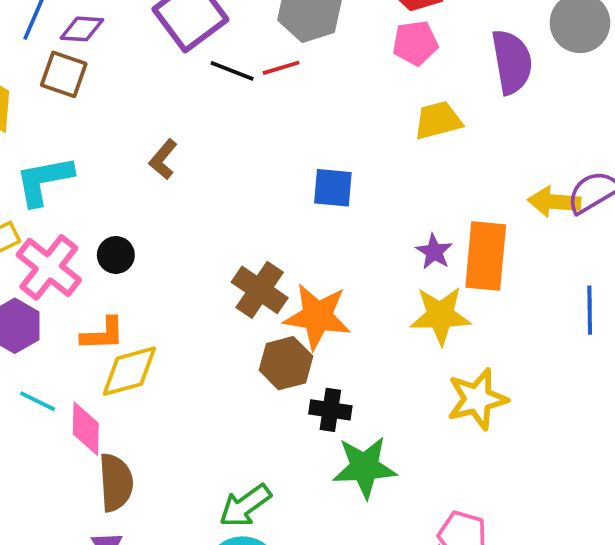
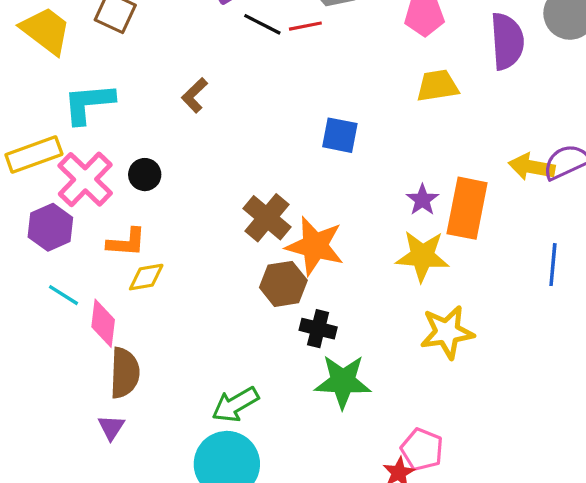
yellow diamond: (129, 371) -> (146, 277), size x0.7

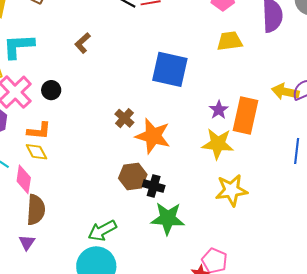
blue square: (340, 135) -> (170, 69), size x1.6
brown cross: (267, 218) -> (124, 118), size x0.7
yellow diamond: (146, 277) -> (36, 152), moved, turned 70
brown hexagon: (283, 284) -> (133, 176), moved

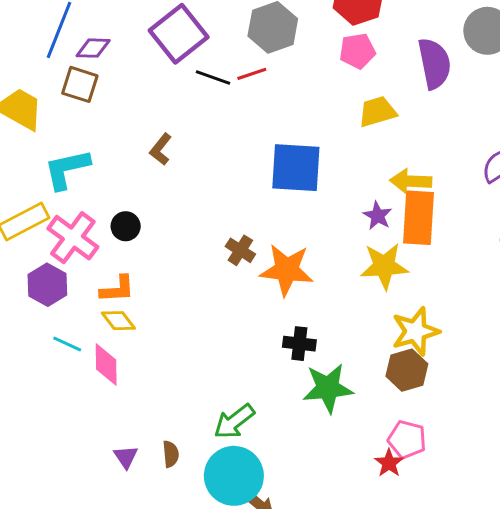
yellow arrow: (285, 92) -> (411, 181), moved
brown hexagon: (133, 176) -> (407, 370), moved
brown semicircle: (36, 210) -> (171, 454), moved, size x0.6

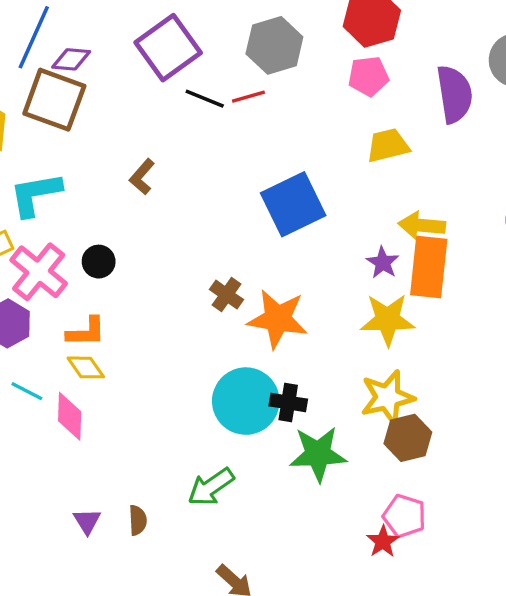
brown square: (80, 84) -> (54, 100), size x1.5
blue square: (296, 168) -> (293, 204), turned -32
yellow star: (415, 331) -> (387, 397), moved
cyan circle: (234, 476) -> (246, 401), moved

